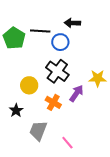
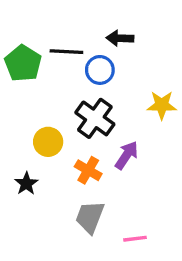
yellow star: (98, 78) -> (162, 105), moved
gray trapezoid: (38, 131) -> (90, 217), moved
pink line: (67, 143) -> (135, 239), moved, turned -56

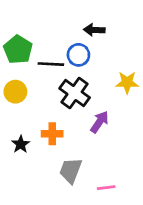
black line: (66, 52) -> (51, 64), moved
yellow circle: (48, 142) -> (15, 92), moved
orange cross: (88, 170) -> (52, 134), moved, turned -30

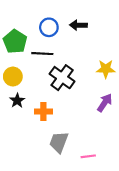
blue circle: (78, 55) -> (49, 27), moved
purple arrow: (100, 122) -> (105, 103), moved
black star: (21, 144) -> (17, 101), moved

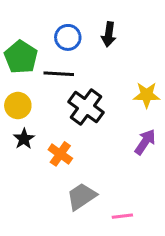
black arrow: (78, 25) -> (109, 34), turned -84
orange cross: (43, 111) -> (60, 154), turned 35
gray trapezoid: (59, 142) -> (81, 196), turned 35

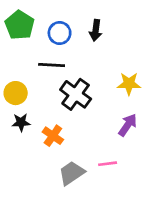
green pentagon: (21, 57) -> (20, 25), moved
black star: (24, 139) -> (21, 122), turned 30
pink line: (122, 216) -> (108, 164), moved

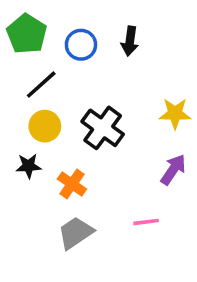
black line: (52, 65) -> (41, 85), moved, turned -45
yellow circle: (16, 93) -> (45, 126), moved
gray trapezoid: (72, 173) -> (76, 233), moved

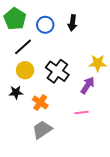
purple arrow: (173, 170) -> (88, 85), moved
pink line: (146, 222) -> (82, 113), moved

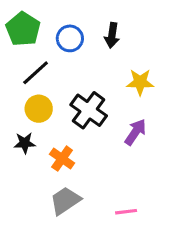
yellow star: (98, 63) -> (140, 82), moved
pink line: (82, 113) -> (126, 212), moved

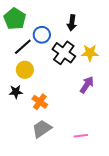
blue circle: (70, 38) -> (42, 35), moved
black cross: (89, 110) -> (64, 53), moved

